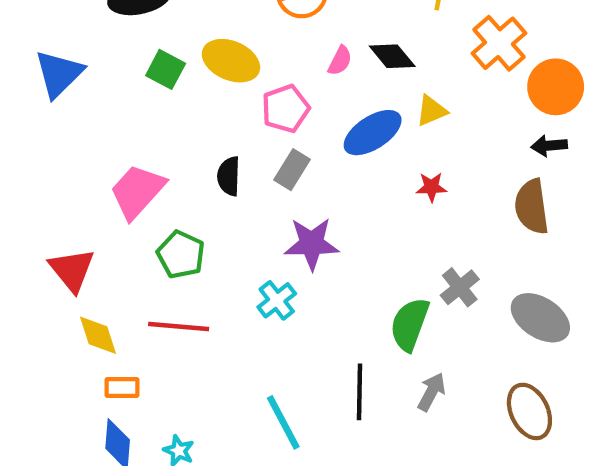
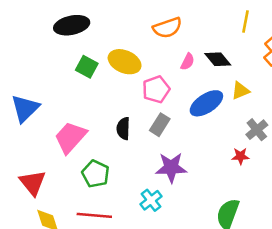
blue triangle: (59, 74) -> (25, 108), moved
red star: (431, 187) -> (240, 156), moved
gray cross: (460, 287) -> (257, 130), moved

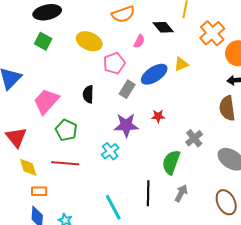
black diamond: (218, 59) -> (163, 27), moved
green square: (87, 67) -> (43, 41), moved
gray rectangle: (160, 125) -> (127, 89), moved
gray cross: (257, 130) -> (194, 138), moved
red star: (240, 156) -> (158, 116), moved

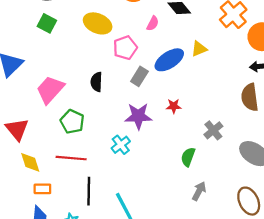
green semicircle: (171, 162) -> (188, 157), size x0.7
black line: (148, 193) -> (89, 191), moved

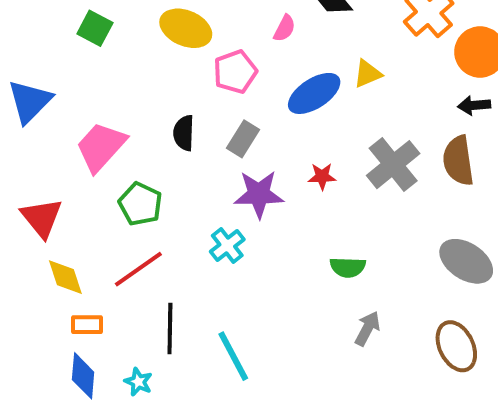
gray rectangle: (139, 76) -> (243, 139), moved
gray cross: (213, 130) -> (393, 165), moved, size x1.5
green semicircle: (188, 157) -> (348, 267), turned -108
red line: (71, 158) -> (138, 269), turned -40

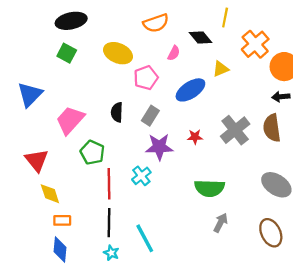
yellow triangle: (367, 74) -> (221, 69), moved
green semicircle: (348, 267) -> (209, 188), size x1.5
red line: (138, 269) -> (109, 184), moved, turned -56
cyan star: (138, 382) -> (111, 253), moved

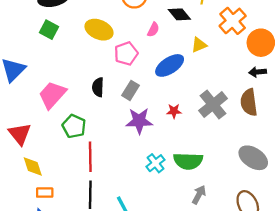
cyan cross: (141, 176) -> (155, 163), moved

